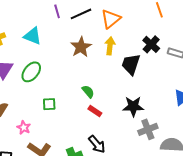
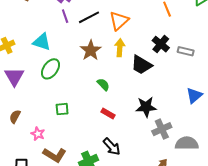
black trapezoid: (131, 64) -> (142, 65), turned -75
green ellipse: (31, 72) -> (50, 69), moved
green semicircle: (88, 92) -> (103, 84), moved

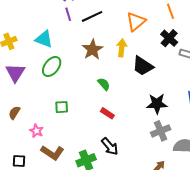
orange triangle: (119, 21) -> (136, 22), moved
black cross: (161, 44) -> (169, 38), moved
black star: (146, 107) -> (157, 104), moved

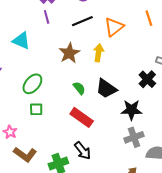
black line: (92, 16) -> (82, 21), moved
black cross: (169, 38) -> (147, 79), moved
green ellipse: (52, 66) -> (32, 84), moved
black trapezoid: (143, 66) -> (106, 89), moved
red rectangle: (107, 113) -> (82, 117), size x1.6

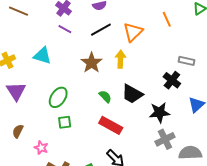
purple line: (47, 17) -> (65, 29), turned -40

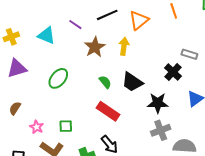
purple line: (65, 29) -> (75, 25), moved
purple triangle: (16, 91) -> (17, 68), turned 40
green square: (65, 122) -> (66, 126), moved

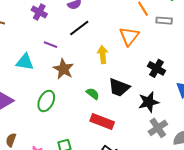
orange triangle: (139, 20) -> (129, 36), moved
brown star: (95, 47) -> (63, 69), moved
gray rectangle: (189, 54) -> (164, 21), moved

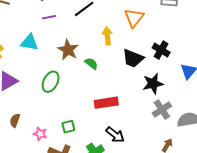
purple line: (50, 45) -> (49, 17), moved, turned -32
black trapezoid: (119, 87) -> (133, 58), moved
green semicircle: (93, 94) -> (91, 63), moved
red rectangle: (102, 122) -> (106, 103), turned -30

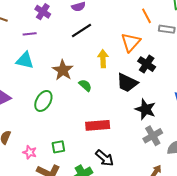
purple line: (49, 17) -> (30, 34), moved
black cross: (161, 50) -> (147, 64), moved
black star: (153, 84) -> (145, 109), turned 30

